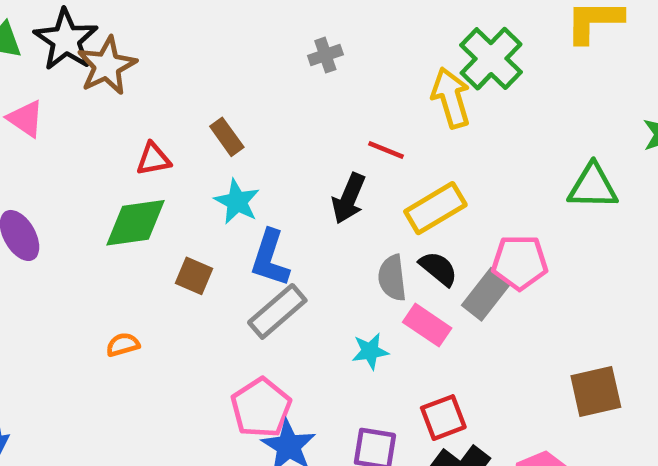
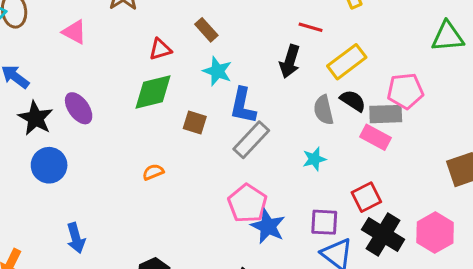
gray rectangle: (486, 294) -> (386, 114), turned 56
pink rectangle: (427, 325) -> (376, 137), moved

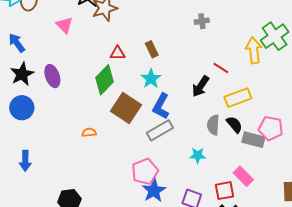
green diamond: (153, 92) -> (105, 80), turned -48
brown square: (195, 122) -> (126, 108), size x1.8
pink rectangle: (376, 137) -> (243, 176), moved

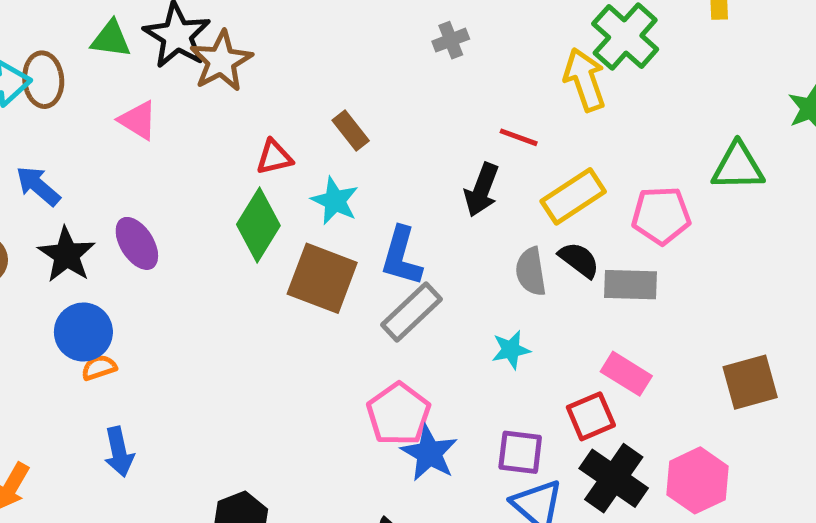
cyan star: (151, 79) -> (335, 201), moved
pink pentagon: (271, 128) -> (661, 215), moved
orange semicircle: (89, 132) -> (99, 368), moved

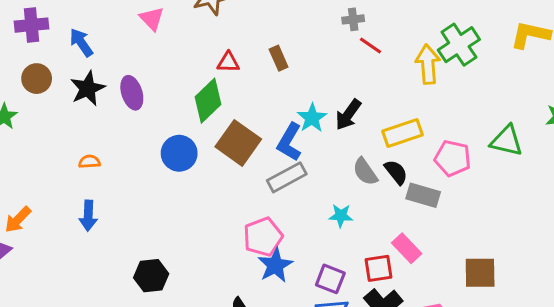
red line: (519, 137) -> (371, 45), moved
cyan star: (335, 201) -> (312, 118), moved
gray semicircle: (531, 272) -> (365, 172), turned -40
blue circle: (83, 332) -> (179, 153), moved

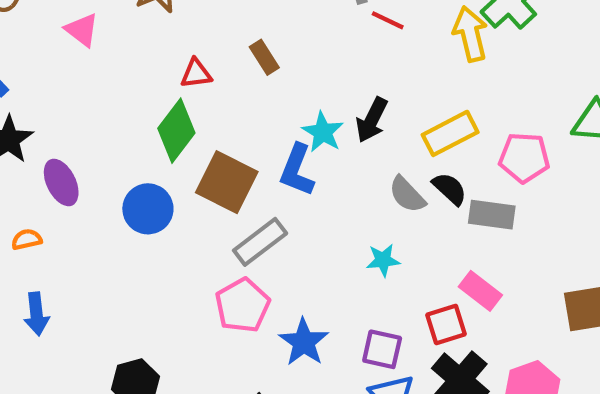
purple ellipse: (132, 93) -> (61, 182), moved
gray rectangle: (287, 177) -> (260, 242), moved
pink pentagon: (263, 237) -> (242, 305), moved

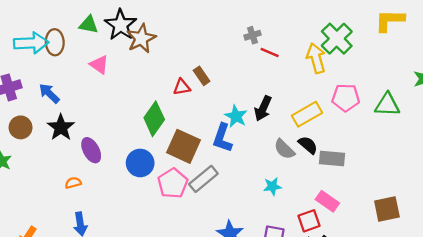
red triangle: (196, 74) -> (182, 87), moved
pink pentagon: (524, 158) -> (346, 98), moved
pink pentagon: (242, 305) -> (173, 183), moved

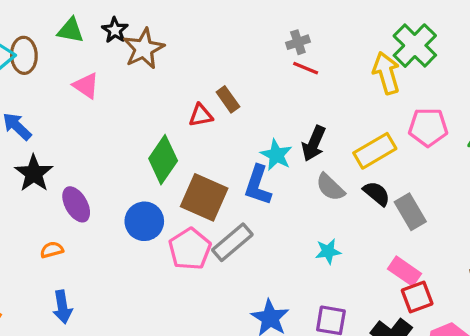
black star: (121, 25) -> (115, 30), size x0.6
red line: (270, 52) -> (306, 68), moved
gray semicircle: (284, 149) -> (330, 187), moved
gray rectangle: (332, 158) -> (410, 212), turned 55
red square: (309, 221) -> (417, 297), moved

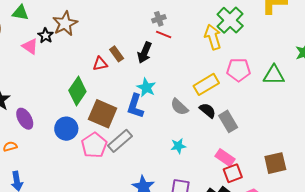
black star: (115, 30) -> (46, 36), moved
black arrow: (314, 143) -> (145, 53), moved

